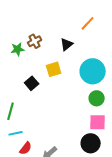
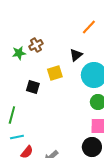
black triangle: (67, 44) -> (76, 55), moved
black square: (32, 83) -> (33, 87), turned -32

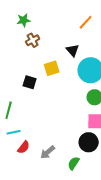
green star: (19, 53) -> (24, 20), moved
black triangle: (76, 55) -> (73, 50), turned -32

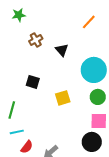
green star: (24, 20) -> (19, 15), moved
black triangle: (73, 50) -> (62, 50), moved
yellow square: (52, 68) -> (63, 98), moved

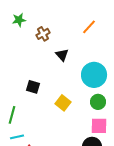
brown cross: (36, 40) -> (43, 34), moved
yellow square: (63, 98) -> (63, 103), turned -35

